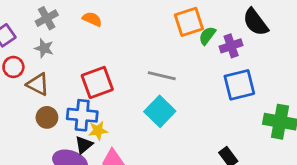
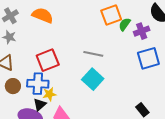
orange semicircle: (92, 19) -> (43, 15), size x1.5

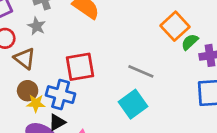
orange square: (111, 15) -> (175, 26), turned -35
yellow star: (49, 94) -> (36, 103), moved

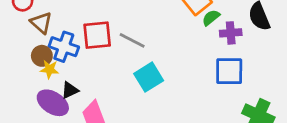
gray line: (141, 71) -> (132, 40), moved
blue cross: (61, 95) -> (64, 47), moved

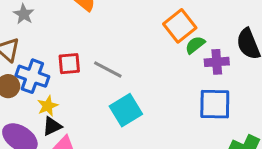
red square: (97, 35) -> (69, 64), size x0.7
yellow star: (49, 69) -> (48, 106), moved, turned -30
black triangle: (70, 90) -> (52, 126), moved

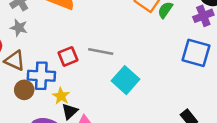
purple cross: (217, 62) -> (203, 16), moved
blue square: (215, 104) -> (196, 53), turned 32

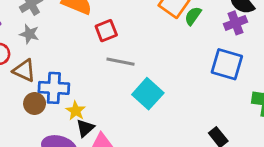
red square: (68, 56) -> (106, 31), moved

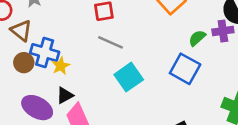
green semicircle: (193, 16) -> (197, 38), moved
blue square: (227, 64) -> (185, 69), moved
yellow star: (76, 111) -> (61, 66), moved

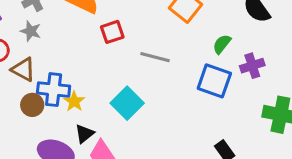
purple cross: (223, 31) -> (252, 66), moved
gray line: (110, 42) -> (155, 57), moved
cyan square: (129, 77) -> (127, 103), moved

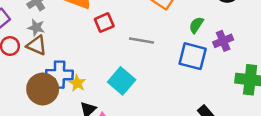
brown triangle: (23, 69) -> (37, 45), moved
brown circle: (32, 105) -> (43, 89), size x1.6

